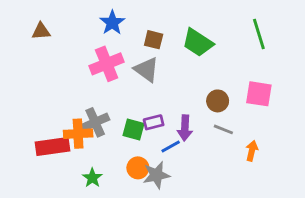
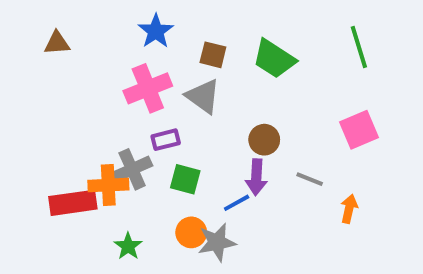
pink square: (259, 94) -> (359, 130), turned -32
brown circle: (218, 101) -> (264, 140), moved
purple rectangle: (154, 122) -> (166, 140), moved

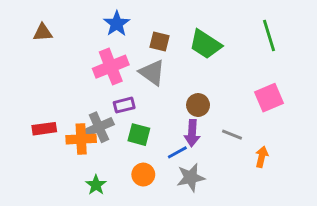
red rectangle: (73, 203) -> (44, 129), moved, size x0.7
gray star: (217, 242) -> (191, 177), moved

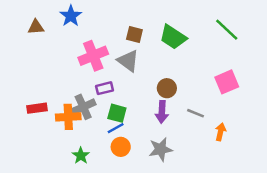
blue star: (117, 24) -> (71, 16), moved
green line: (269, 35) -> (227, 30), turned -30
blue line: (177, 152) -> (116, 128), moved

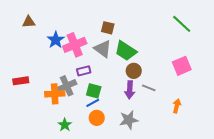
blue star: (71, 16) -> (56, 40), moved
green trapezoid: (173, 37) -> (126, 51), moved
red rectangle: (37, 108) -> (21, 81), moved
gray line: (196, 113) -> (149, 88), moved

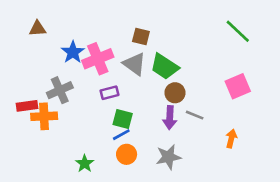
gray cross: (67, 86) -> (60, 90), moved
orange cross: (55, 94) -> (44, 116), moved

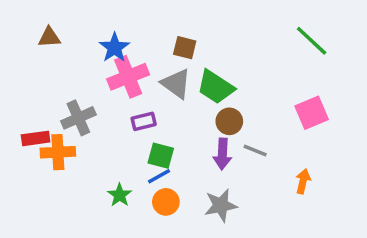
blue star: (73, 52) -> (114, 48), moved
green star: (85, 163) -> (120, 195), moved

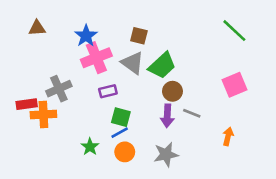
green trapezoid: (216, 87) -> (162, 65), turned -76

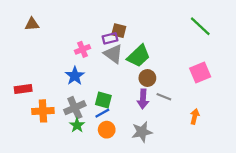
blue star: (86, 36) -> (75, 76), moved
pink cross: (96, 58) -> (82, 49), size x0.6
gray cross: (59, 89) -> (75, 108), moved
purple rectangle: (108, 91) -> (110, 38), moved
orange cross: (43, 114) -> (43, 111), moved

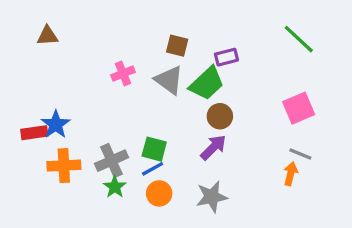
purple rectangle: (110, 38) -> (226, 57), moved
blue star: (75, 76) -> (56, 124), moved
gray line: (164, 97) -> (300, 154), moved
purple arrow: (143, 99) -> (213, 147), turned -138

